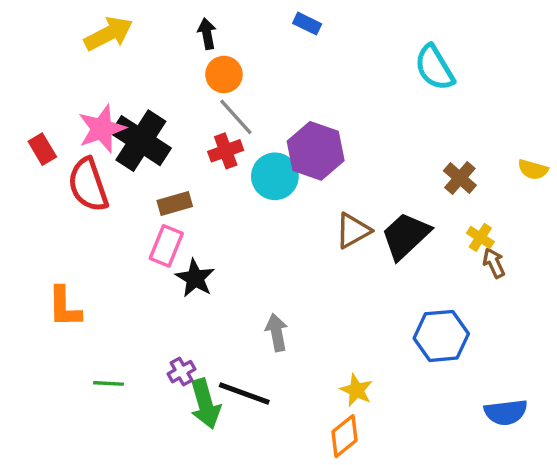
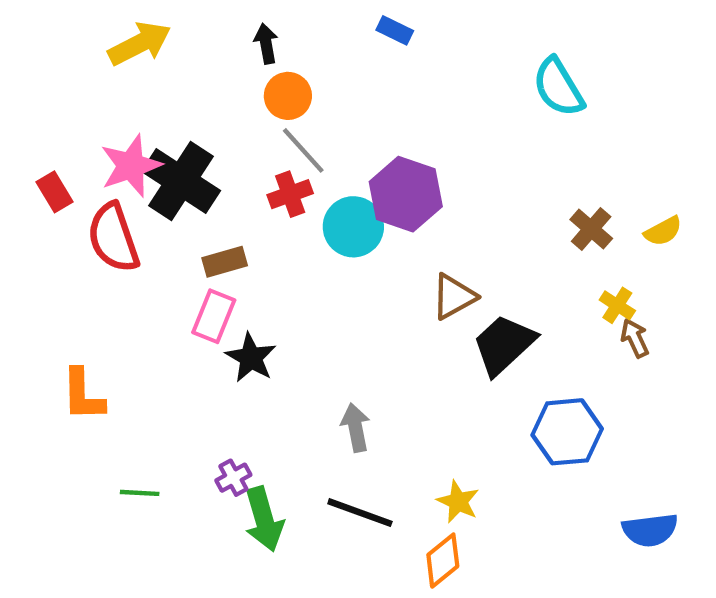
yellow semicircle: (533, 170) -> (663, 231), moved, turned -44
black trapezoid: (406, 236) -> (504, 345), moved
black line: (244, 394) -> (360, 513), moved

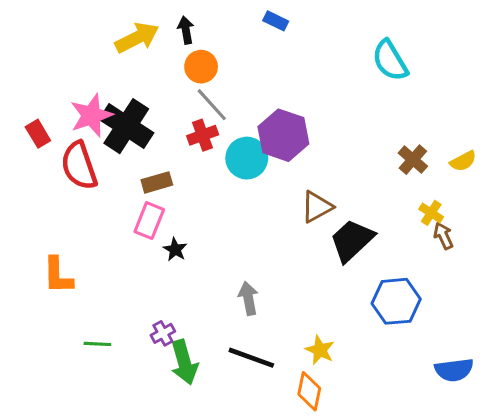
yellow arrow: (140, 44) -> (137, 38), moved
black star: (251, 358) -> (175, 249), size x0.7
orange diamond: (443, 561) -> (309, 391), turned -39

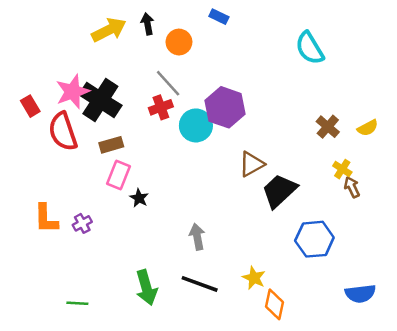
orange circle: (201, 67) -> (179, 42), moved
brown rectangle: (157, 182) -> (111, 145), moved
purple cross: (163, 333) -> (82, 223), moved
green line: (97, 344) -> (77, 303), moved
orange diamond: (309, 391) -> (275, 304), moved

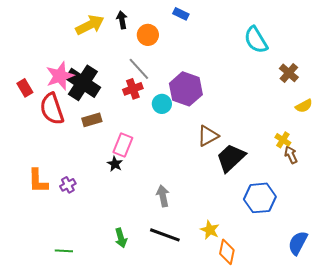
cyan circle: (196, 125) -> (162, 104), size x0.7
brown cross: (328, 127) -> (289, 73), moved
pink rectangle: (119, 175) -> (123, 145), moved
green arrow: (146, 288) -> (121, 238), size x0.7
blue semicircle: (360, 294) -> (298, 243), turned 125

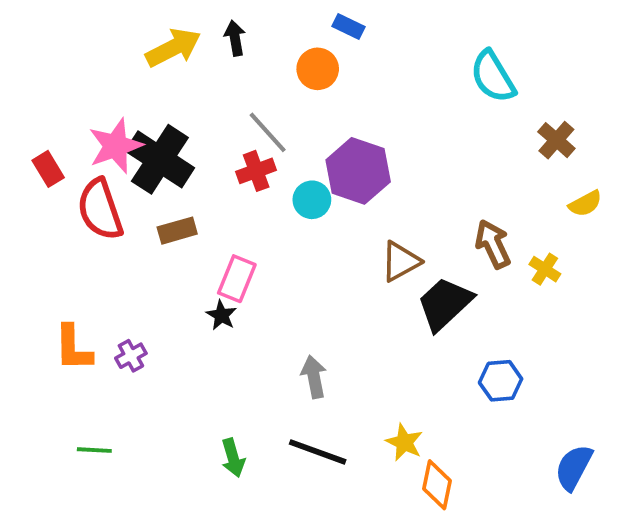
orange circle: (148, 35) -> (318, 69), moved
brown arrow: (291, 155) -> (493, 244), moved, size x1.4
blue hexagon: (260, 198) -> (501, 381), size x0.7
green line: (64, 251) -> (94, 450), moved

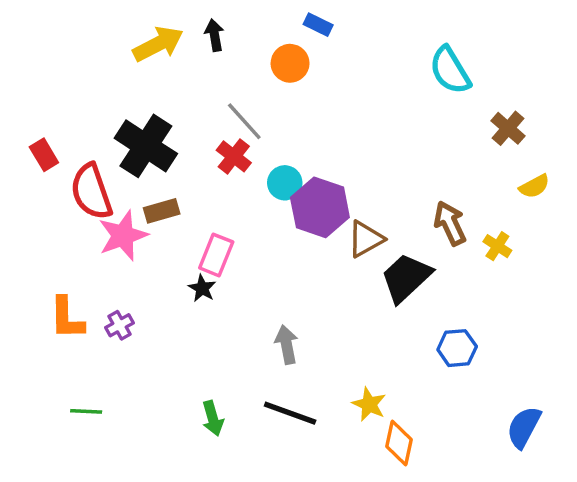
pink star: (116, 146) -> (123, 236), moved
red cross: (256, 171) -> (234, 156), turned -32
purple hexagon: (358, 171) -> (320, 207), moved

